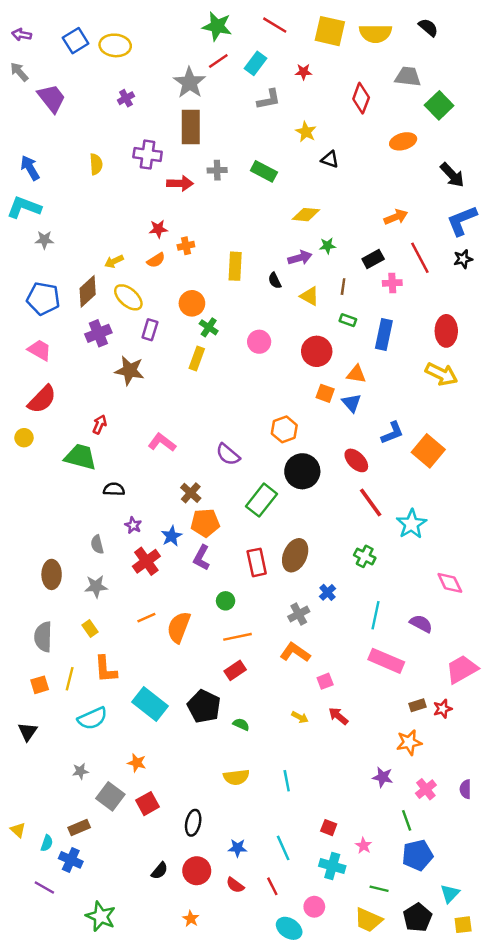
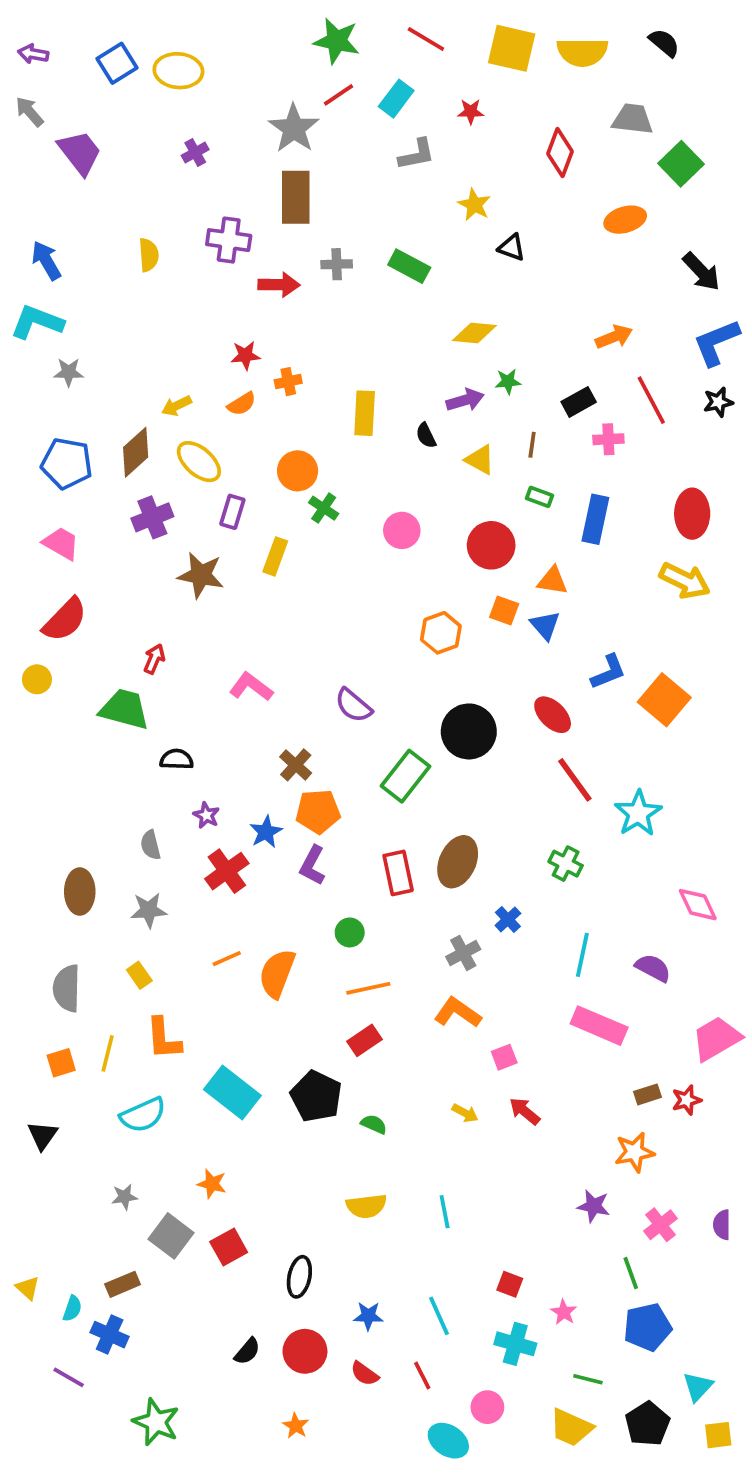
yellow rectangle: (197, 359) -> (275, 556), moved
orange hexagon: (284, 429) -> (441, 633), moved

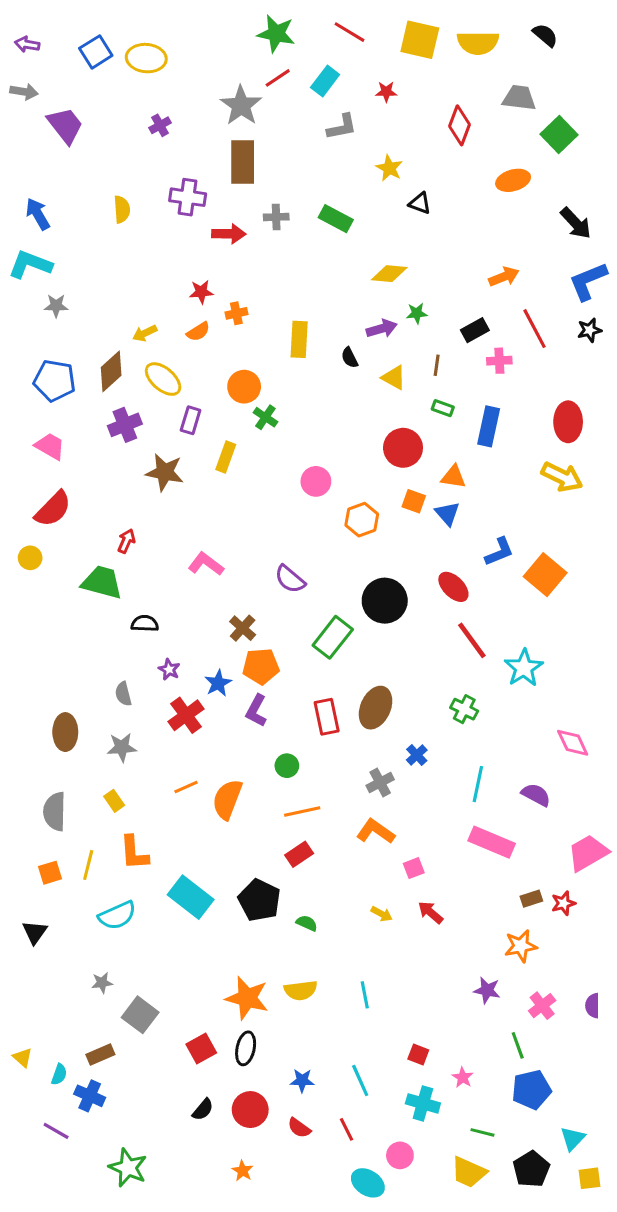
gray arrow: (30, 112) -> (24, 92), turned 140
pink circle: (402, 530) -> (316, 481), moved
orange star: (212, 1184) -> (247, 998), moved, size x1.8
red square: (229, 1247) -> (201, 1048), moved

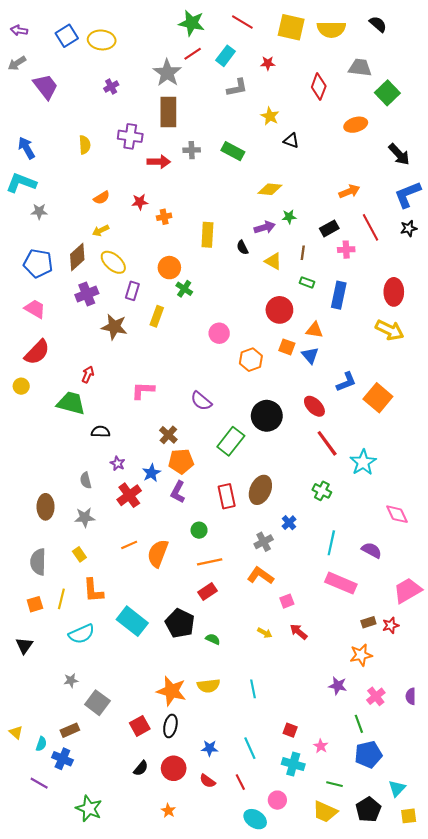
gray arrow: (24, 92) -> (17, 63), turned 138
orange semicircle: (198, 332) -> (102, 198), moved
pink L-shape: (206, 564) -> (143, 390), turned -35

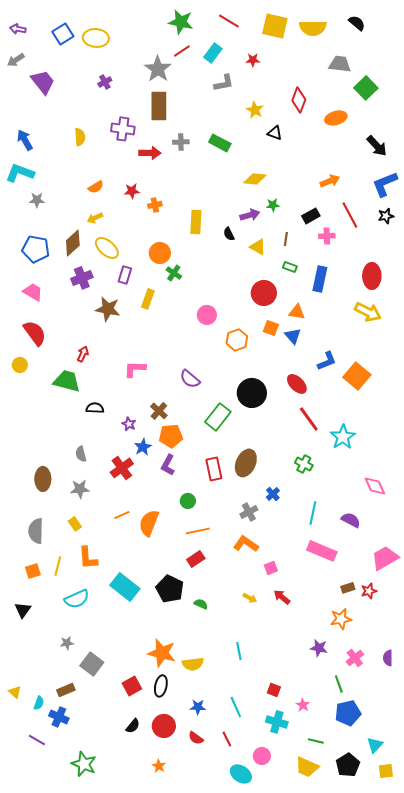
red diamond: (319, 87) -> (299, 100), moved
red semicircle: (37, 352) -> (35, 333), turned -80
purple star: (118, 463) -> (129, 424), moved
yellow semicircle: (209, 686) -> (193, 664), moved

